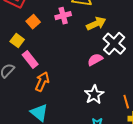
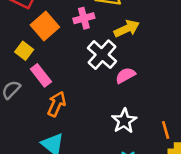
orange square: (33, 22) -> (45, 26), size x1.5
white cross: (114, 44) -> (102, 55), moved

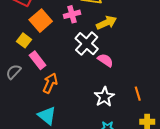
pink semicircle: (125, 75) -> (105, 60), turned 63
orange line: (166, 130) -> (138, 94), moved

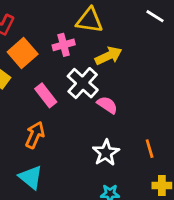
pink rectangle: (38, 60) -> (46, 95), moved

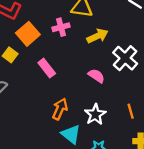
white cross: (83, 83) -> (125, 58), moved
orange arrow: (35, 135) -> (60, 109), moved
cyan triangle: (31, 177) -> (71, 134), moved

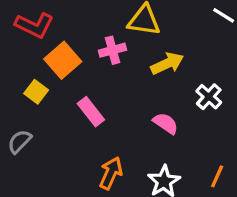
white cross: (125, 58) -> (209, 97), size x0.7
orange line: (131, 111) -> (217, 176), turned 40

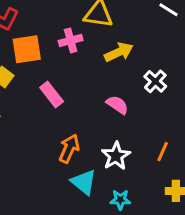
orange square: (63, 60) -> (27, 49), turned 32

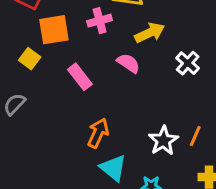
pink semicircle: (117, 105) -> (128, 63), moved
white star: (116, 156) -> (163, 141), moved

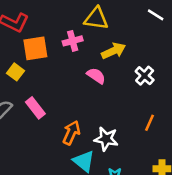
pink rectangle: (80, 77) -> (35, 108), moved
orange line: (195, 136) -> (149, 123), moved
white star: (163, 141) -> (106, 139), moved, turned -30

